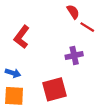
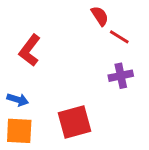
purple cross: (74, 56) -> (121, 76), moved

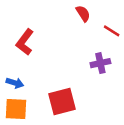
red line: (119, 37) -> (112, 31), moved

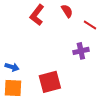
red L-shape: (25, 42) -> (37, 15), moved

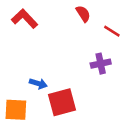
red L-shape: (37, 15) -> (25, 19), moved, turned 100
blue arrow: (12, 67) -> (38, 84), moved

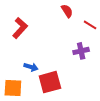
red L-shape: (25, 19) -> (20, 28), moved, turned 85

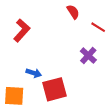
purple cross: (81, 51) -> (88, 56), turned -35

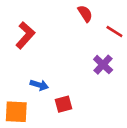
red square: (54, 89) -> (63, 104), size x0.6

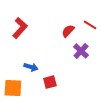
red semicircle: (85, 14) -> (68, 31), moved, turned -104

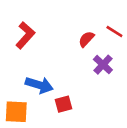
blue arrow: (31, 67) -> (39, 85), size x1.5

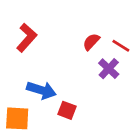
red line: (114, 31) -> (121, 46), moved
red square: (63, 104) -> (67, 110), turned 36

